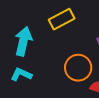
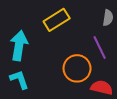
cyan L-shape: (21, 74) -> (19, 80), turned 50

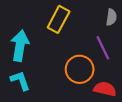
yellow rectangle: (57, 20) -> (59, 19), turned -30

